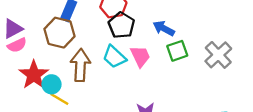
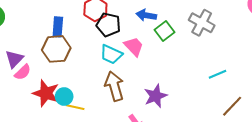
brown arrow: (80, 65) -> (114, 86), moved

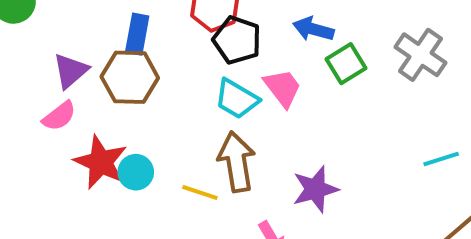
purple triangle: (14, 59) -> (71, 71), moved
yellow line: (75, 107) -> (200, 192), moved

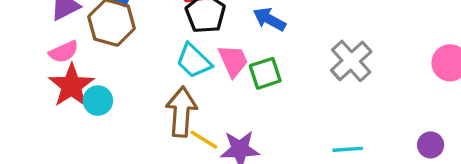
green square: (346, 64) -> (265, 73), moved
pink semicircle: (59, 116) -> (64, 52), moved
yellow line: (200, 192) -> (204, 140), moved

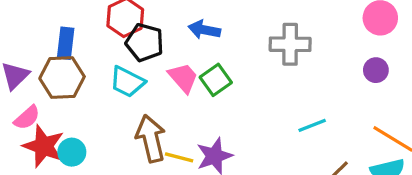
cyan trapezoid: (194, 61) -> (127, 82), moved
gray cross: (351, 61) -> (290, 44), turned -30
purple circle: (431, 145) -> (376, 70), moved

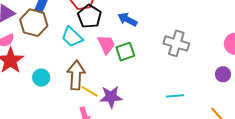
cyan circle: (72, 152) -> (41, 78), moved

